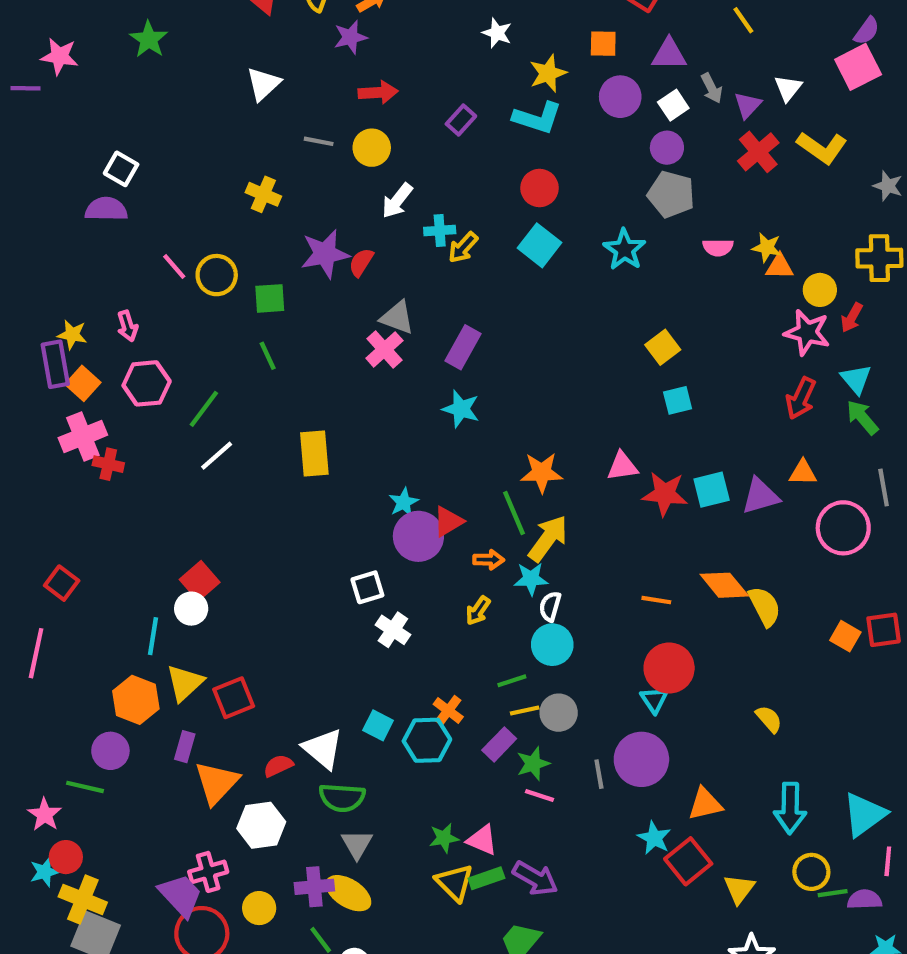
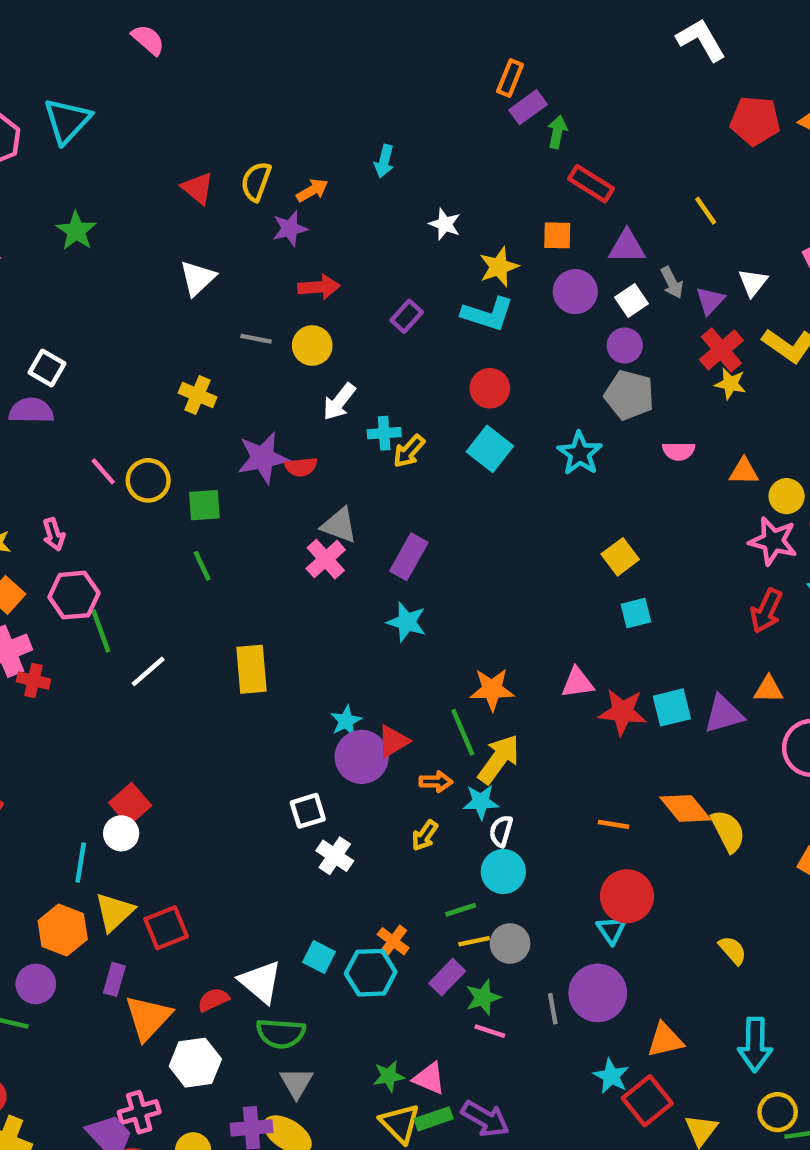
yellow star: (767, 247) -> (730, 384), moved
red semicircle: (361, 262) -> (301, 467), turned -128
green line: (204, 409) -> (101, 631), moved, turned -57

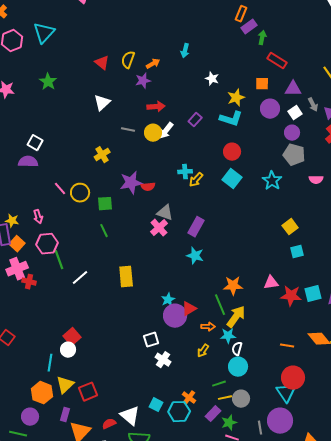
yellow cross: (198, 395) -> (102, 155), turned 35
white arrow: (339, 402) -> (166, 131), moved
cyan triangle: (611, 930) -> (286, 393), size x1.5

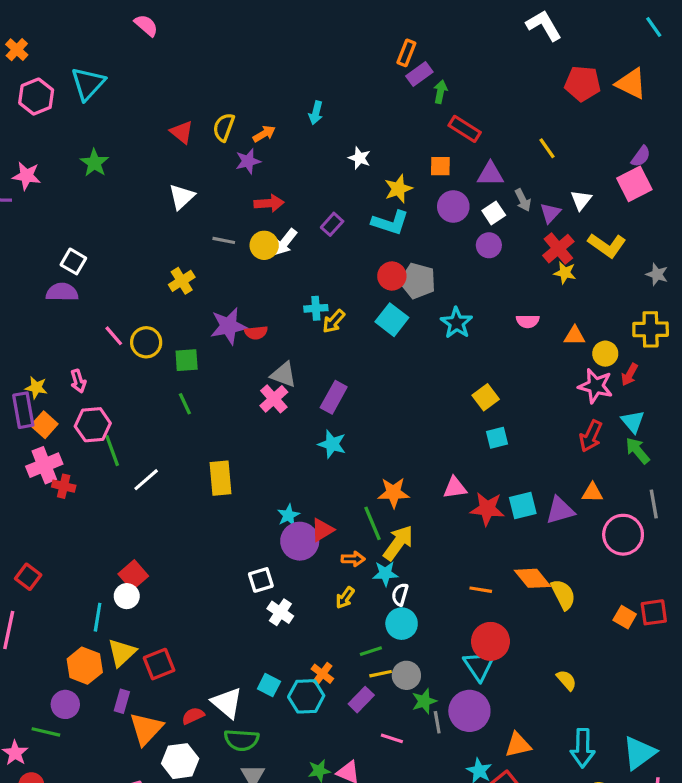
gray pentagon: (294, 155) -> (418, 281), moved
green star: (229, 423) -> (424, 701), moved

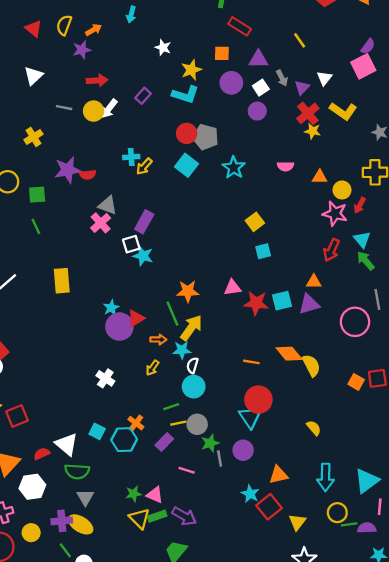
orange triangle: (592, 493) -> (314, 282), moved
white square: (261, 580) -> (131, 244), moved
purple circle: (469, 711) -> (243, 450), size x0.7

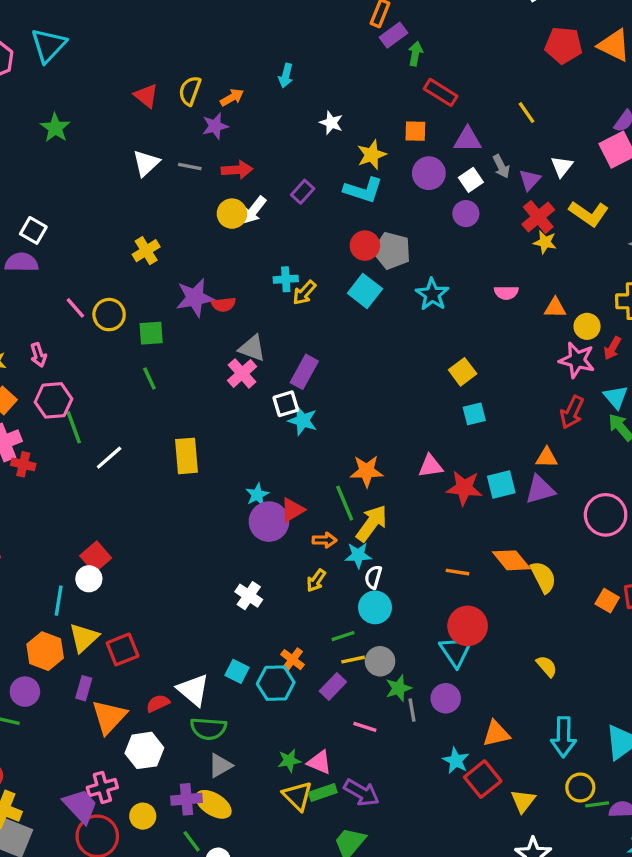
gray line: (64, 108) -> (190, 166), moved
gray triangle: (85, 497) -> (220, 766), turned 30

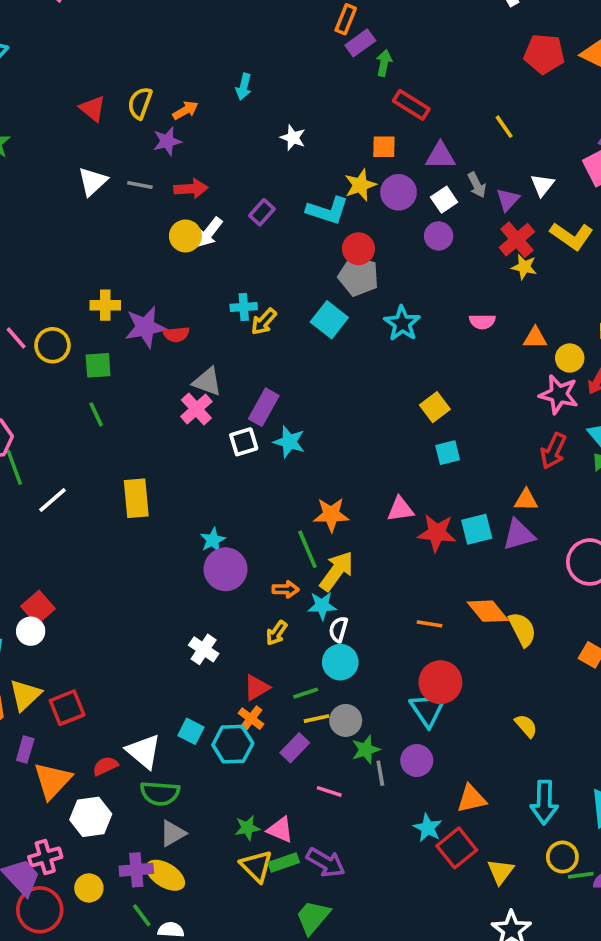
yellow star: (372, 155) -> (360, 185), moved
red circle: (365, 246) -> (358, 249), moved
yellow cross: (146, 251) -> (105, 305), moved, turned 32
cyan star: (303, 421) -> (289, 442), moved
red triangle: (293, 510) -> (256, 688), moved

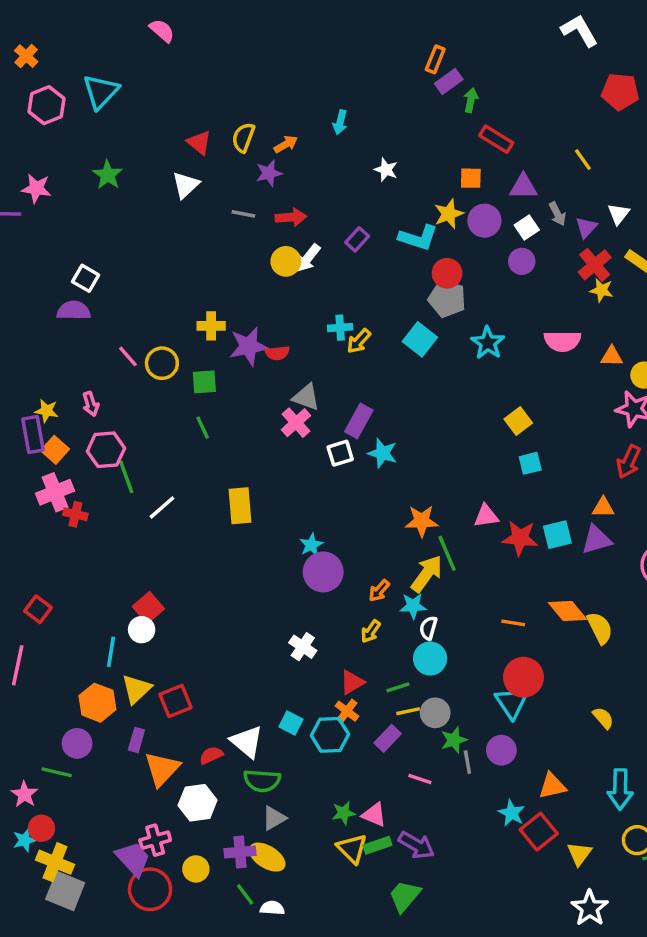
white triangle: (93, 181) -> (186, 185), moved
pink semicircle: (482, 322) -> (562, 341), size x1.5
green line: (307, 549) -> (447, 553), moved
orange arrow: (286, 589) -> (379, 591), turned 130

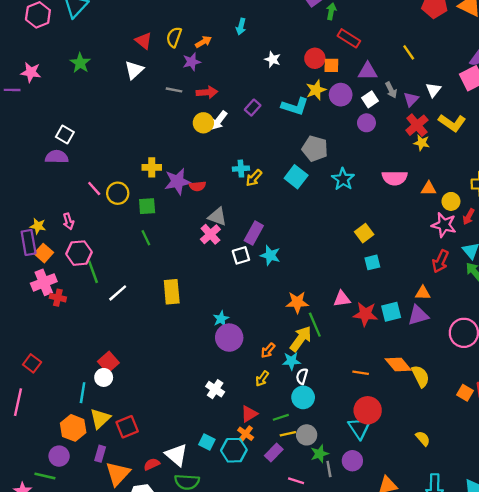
red circle: (447, 273) -> (315, 58), moved

